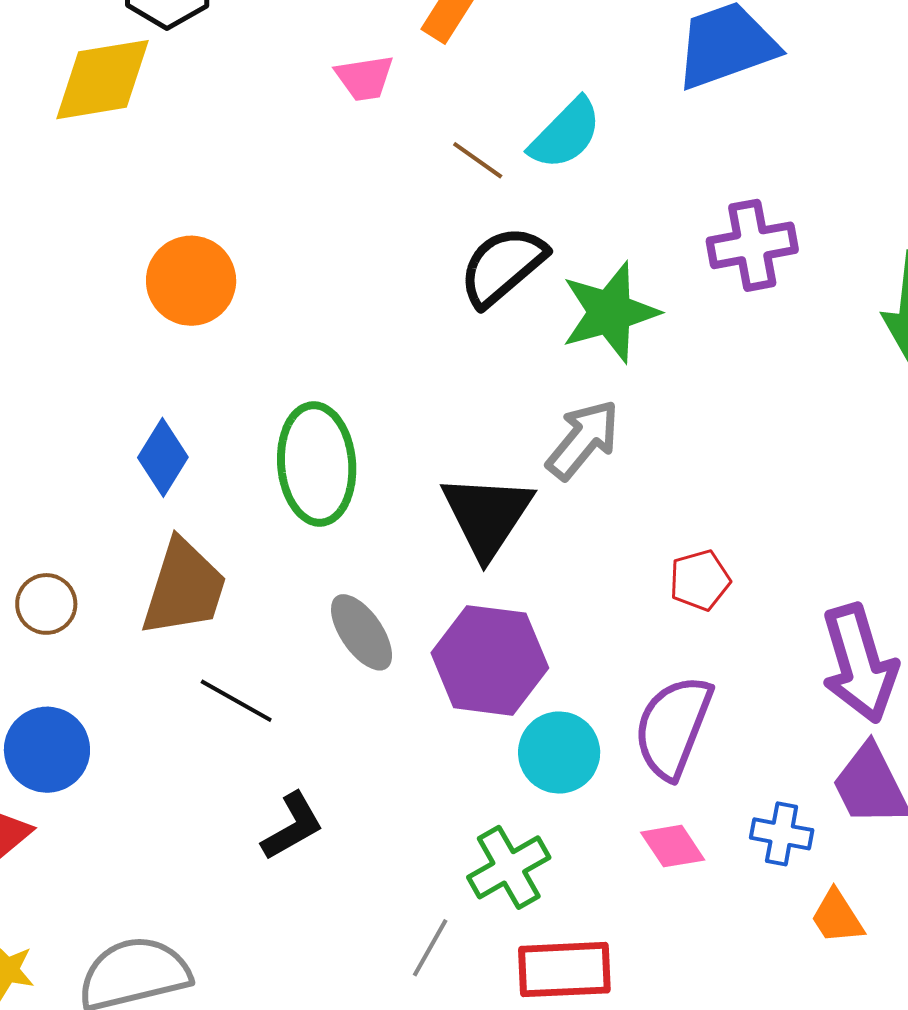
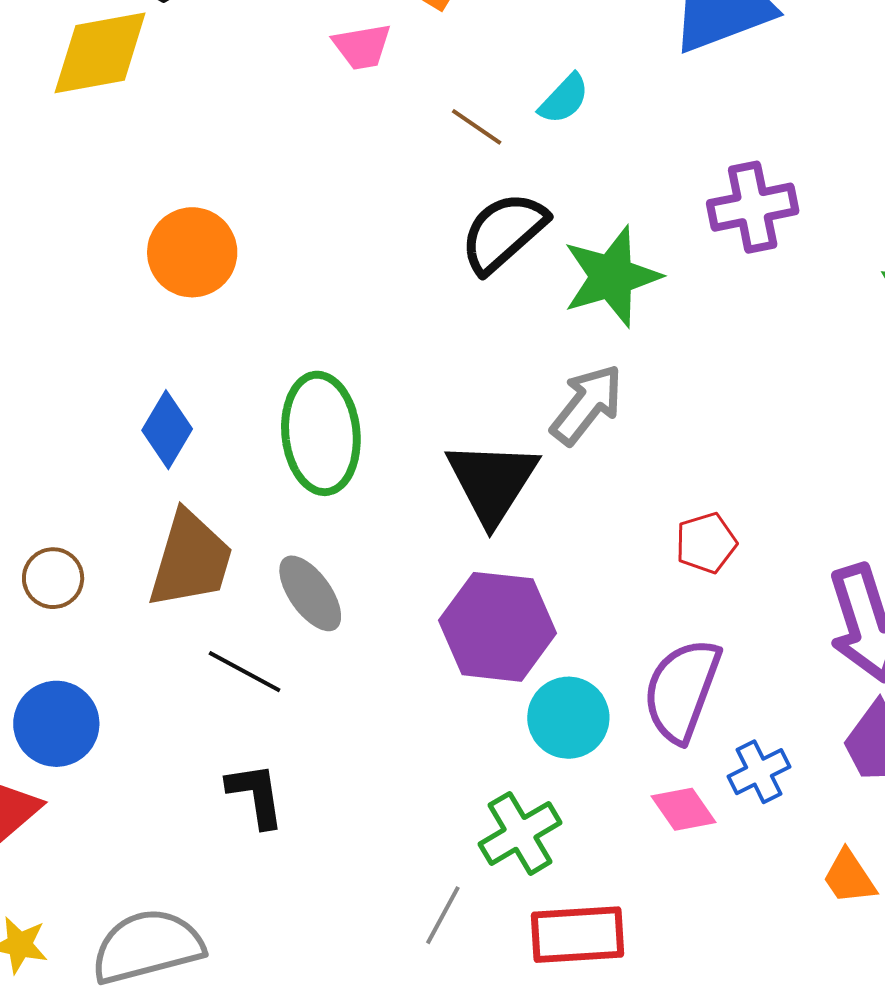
cyan semicircle: (566, 134) -> (564, 99), size x0.7
gray ellipse: (362, 632) -> (310, 593), moved
black L-shape: (292, 826) -> (256, 795), moved, turned -68
blue cross: (782, 834) -> (759, 772), moved, turned -36

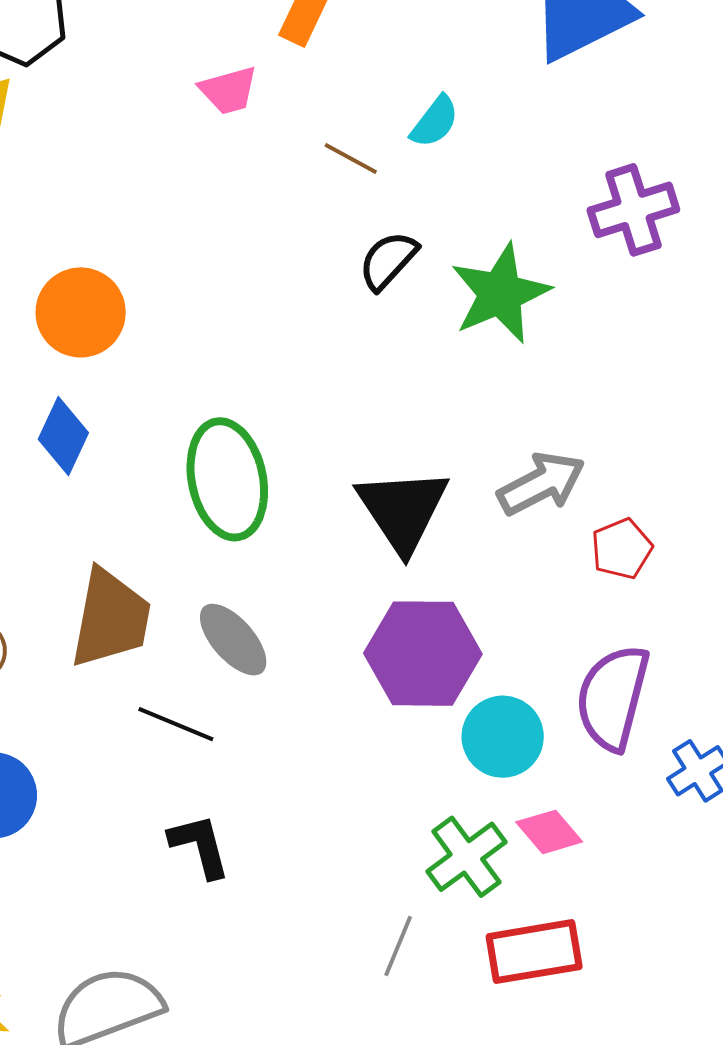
black semicircle: (503, 232) -> (388, 260), size x0.7
gray arrow: (587, 404) -> (541, 484), moved, turned 30
blue diamond: (167, 430) -> (63, 436), moved
pink diamond: (684, 809) -> (549, 832), moved

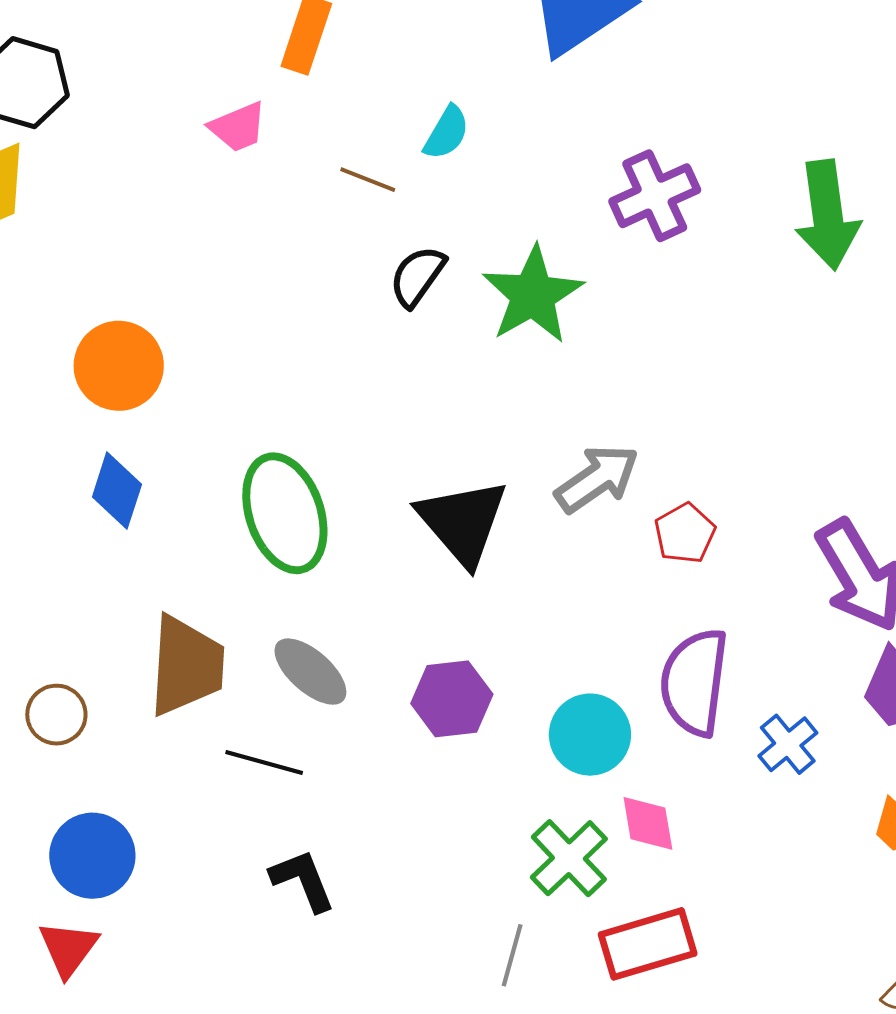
purple hexagon: (423, 654) -> (452, 699), moved, size x0.7
pink diamond: (549, 832) -> (648, 823), turned 38

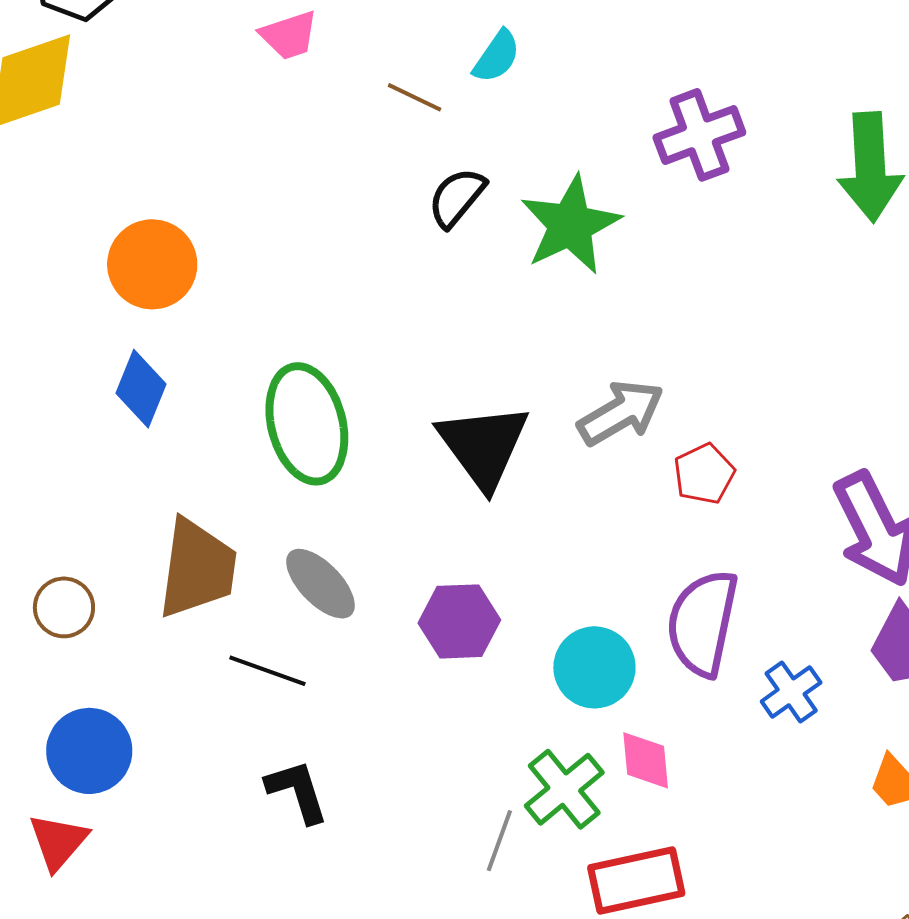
gray line: (512, 955) -> (499, 841), moved

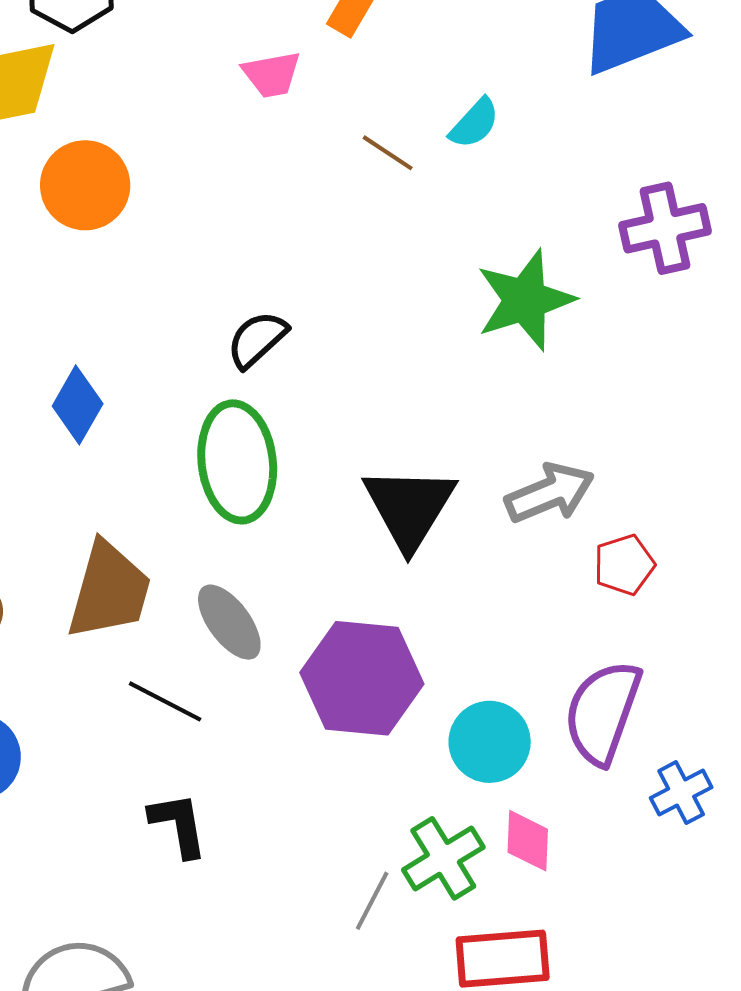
black semicircle: (457, 197) -> (257, 339), moved
orange circle: (152, 264) -> (85, 185), moved
purple hexagon: (459, 621) -> (362, 678), size x1.5

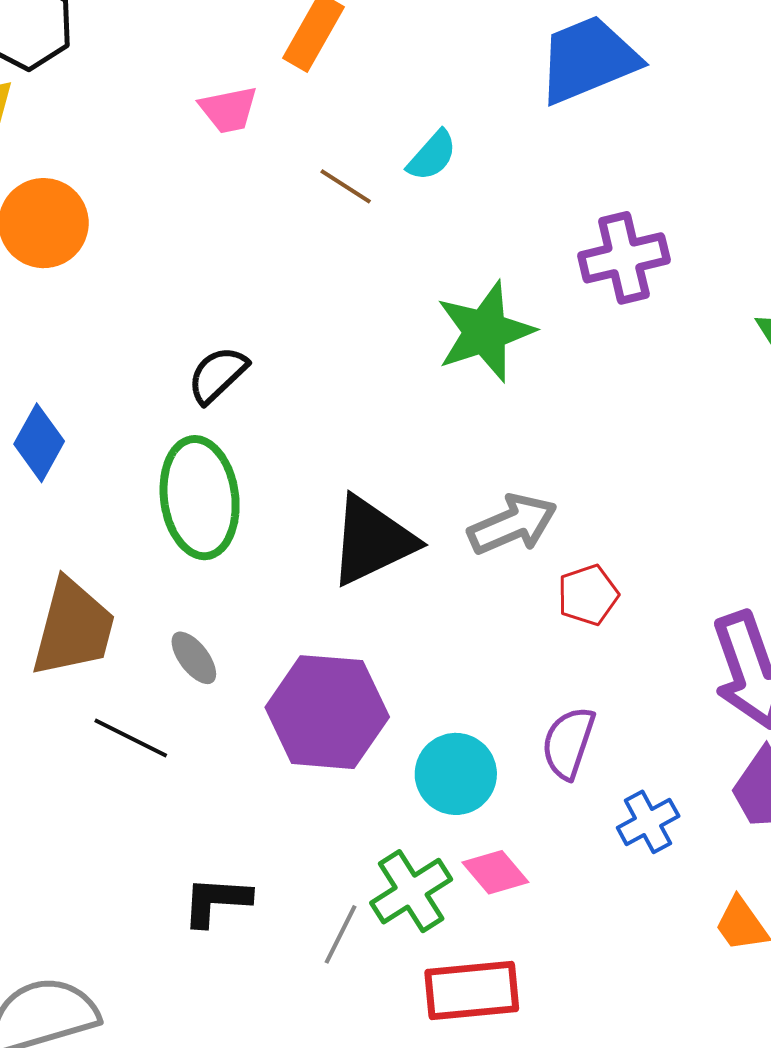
black triangle: (409, 507) -> (372, 541), turned 34
gray ellipse: (229, 622) -> (194, 658), size x0.7
purple semicircle: (603, 712) -> (568, 743), size x0.7
black L-shape: (178, 825) -> (216, 901), moved, turned -76
pink diamond: (528, 841) -> (495, 872), turned -42

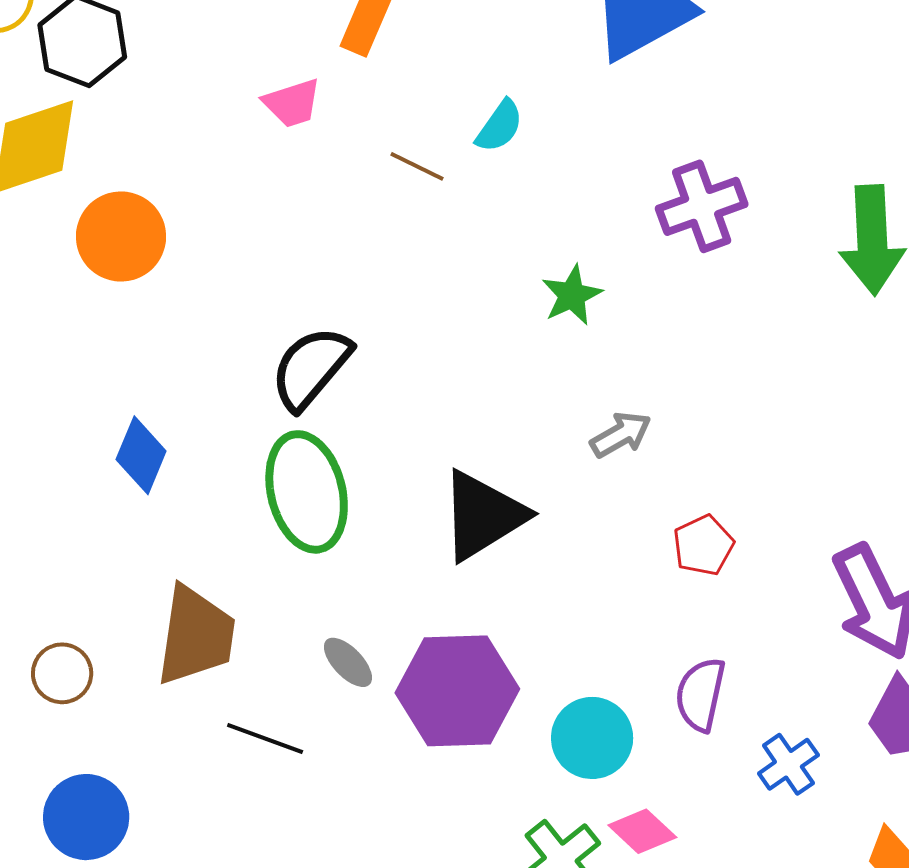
green star: (485, 332) -> (572, 295), size x0.6
black semicircle: (218, 375) -> (311, 368), size x1.4
gray arrow: (512, 524) -> (621, 435), moved, size x0.7
gray ellipse: (194, 658) -> (348, 662), moved

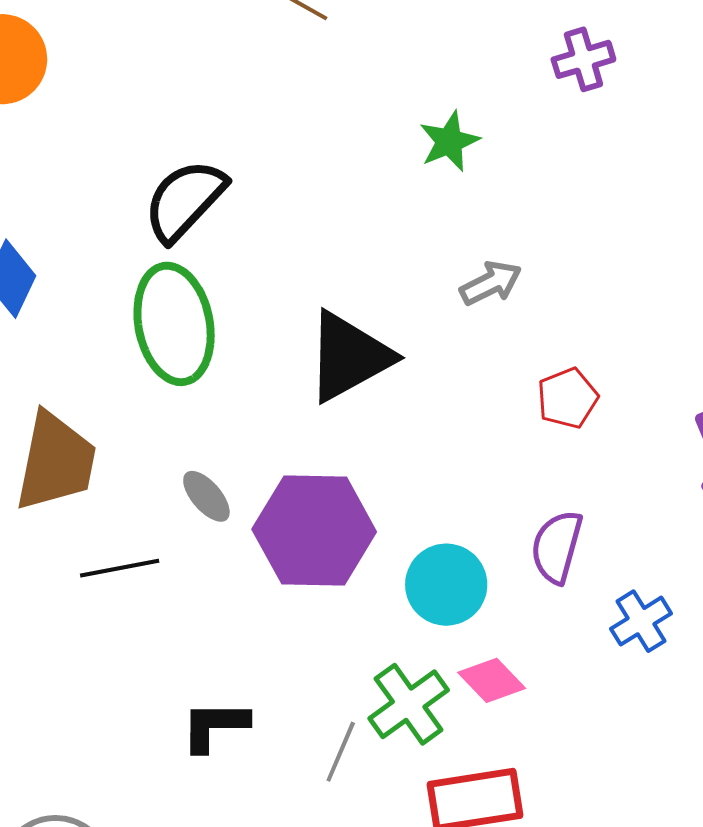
purple cross: (702, 206) -> (583, 59), size x0.7
black line: (265, 739) -> (120, 568), turned -34

